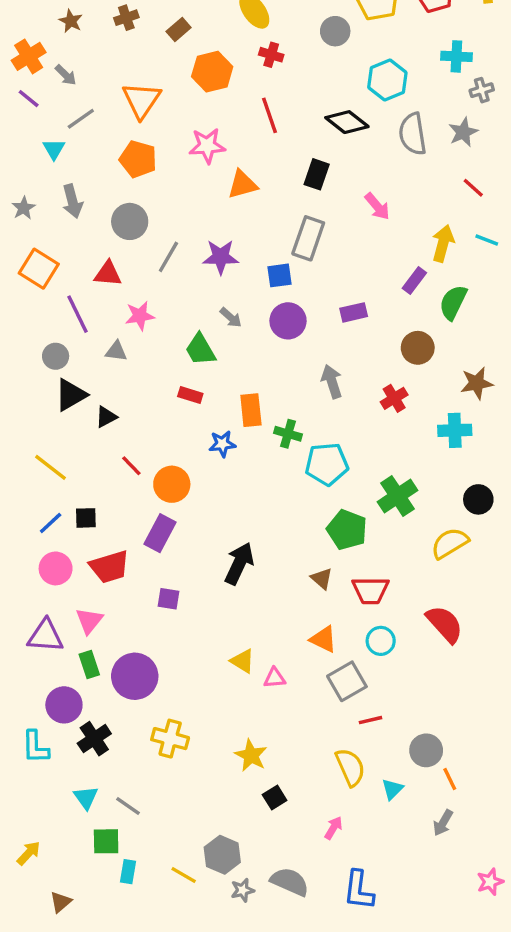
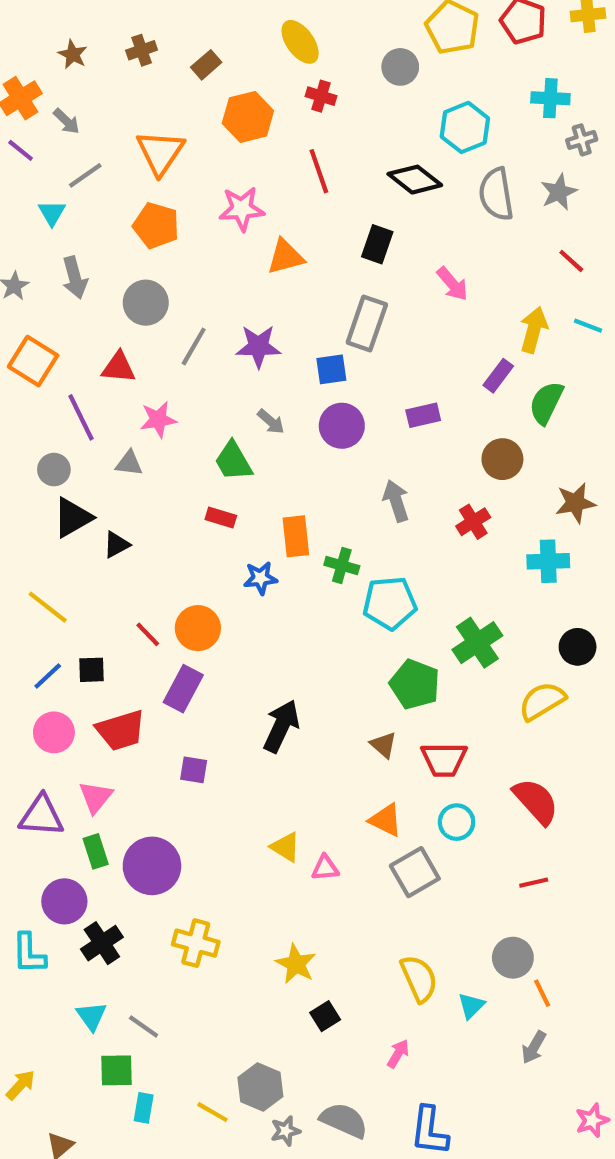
red line: (131, 466) -> (148, 634), moved
red line: (371, 720) -> (534, 883), moved

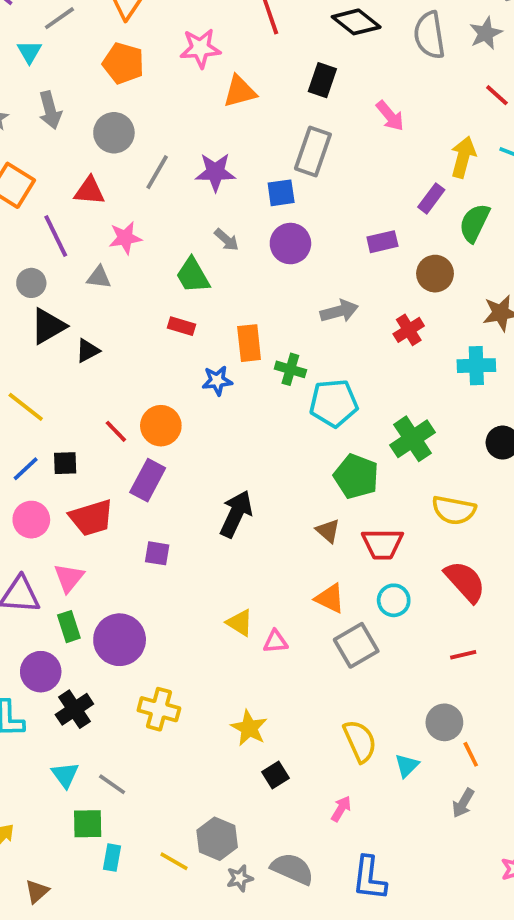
purple rectangle: (423, 415) -> (382, 242), moved
gray arrow: (396, 501) -> (339, 311), turned 93
yellow semicircle: (542, 701) -> (454, 510), moved, turned -138

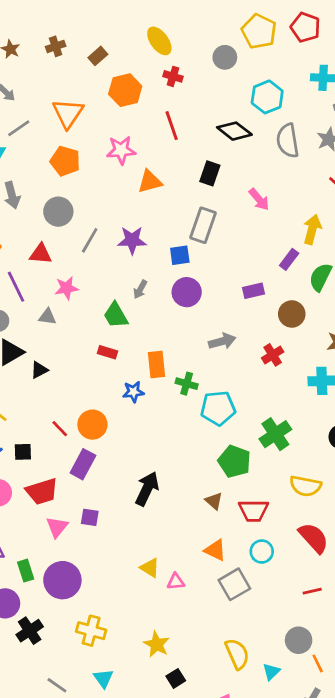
gray arrow: (227, 240) -> (140, 289), turned 78
pink triangle: (69, 578) -> (57, 527), moved
cyan triangle: (65, 775) -> (103, 678), moved

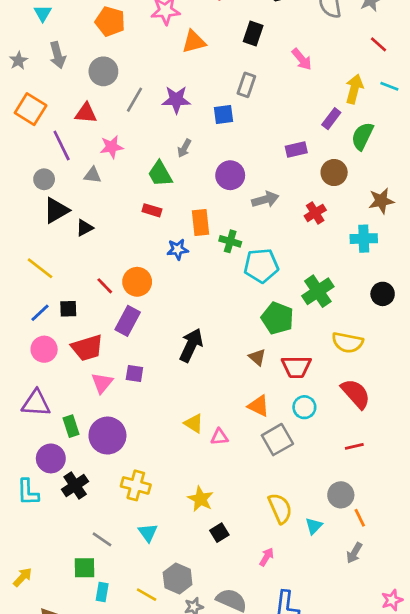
gray rectangle: (203, 225) -> (246, 85), size x0.7
purple circle: (187, 292) -> (230, 175), moved

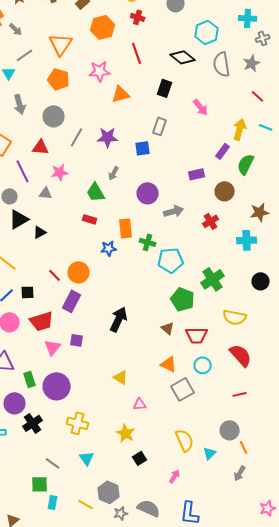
pink triangle: (219, 437) -> (140, 404), moved

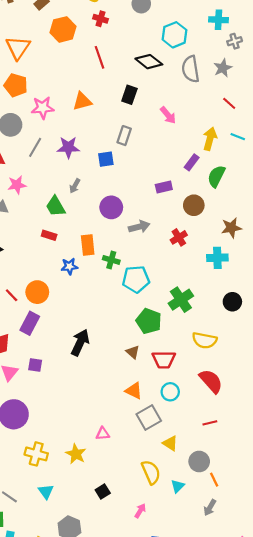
pink star: (100, 71) -> (43, 108), moved
yellow triangle: (121, 377) -> (170, 443), moved
yellow star: (126, 433) -> (76, 454), moved

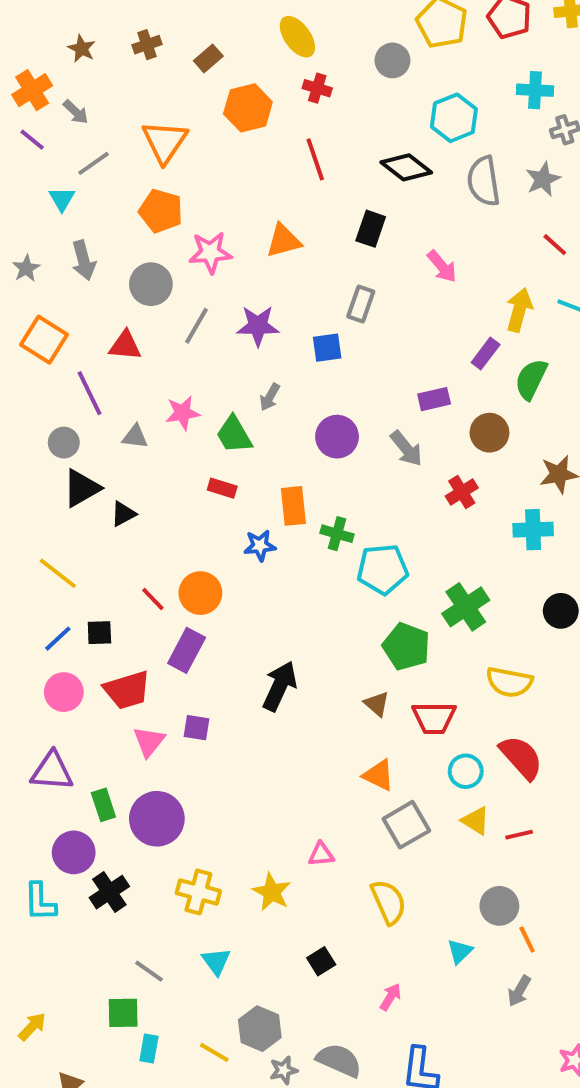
pink star: (17, 185) -> (183, 413), moved
gray arrow: (139, 227) -> (406, 449), moved, turned 66
cyan circle: (170, 392) -> (466, 771), moved
yellow triangle: (170, 443) -> (476, 821), moved
yellow semicircle: (151, 472) -> (389, 902), moved

